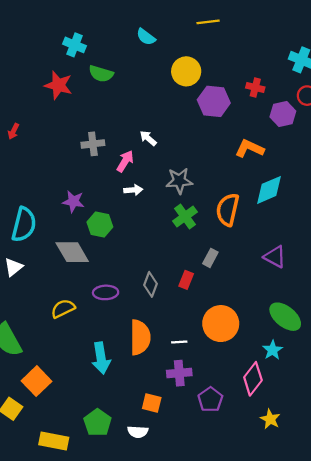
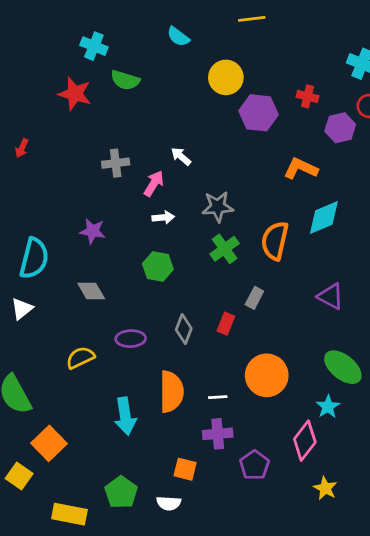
green hexagon: (100, 225) -> (158, 266), moved
gray diamond: (72, 252) -> (91, 291), size x0.7

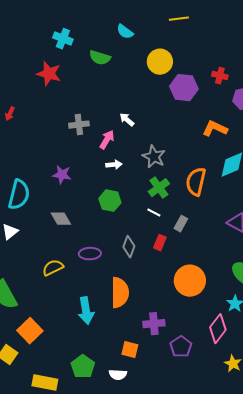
green semicircle: (125, 80) -> (100, 58), moved
gray star: (218, 207) -> (154, 157), turned 30
white line: (218, 397) -> (154, 213), moved, turned 32

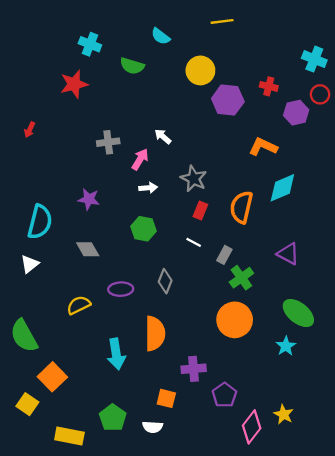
red star: (49, 74) -> (74, 84), turned -30
green cross: (159, 188) -> (241, 278), moved
red rectangle: (160, 243) -> (200, 211), moved
pink diamond: (218, 329) -> (252, 427), moved

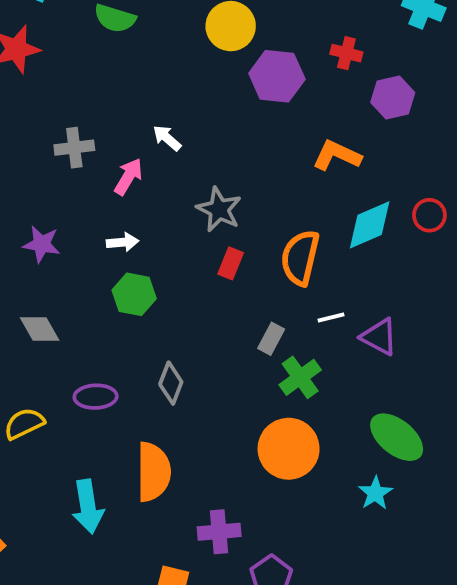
red circle: (320, 94) -> (429, 215), moved
white arrow: (148, 188) -> (123, 242), moved
white line: (194, 242) -> (331, 317), moved, turned -42

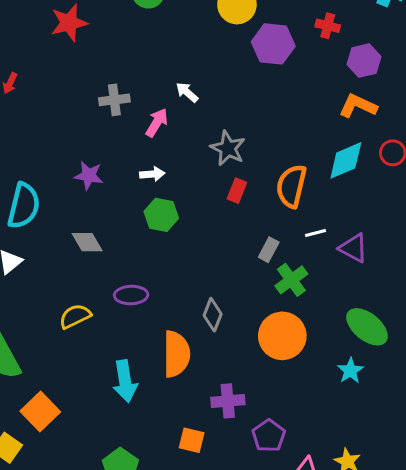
orange L-shape: (337, 155) -> (358, 106), moved
gray diamond: (171, 383) -> (213, 315), moved

